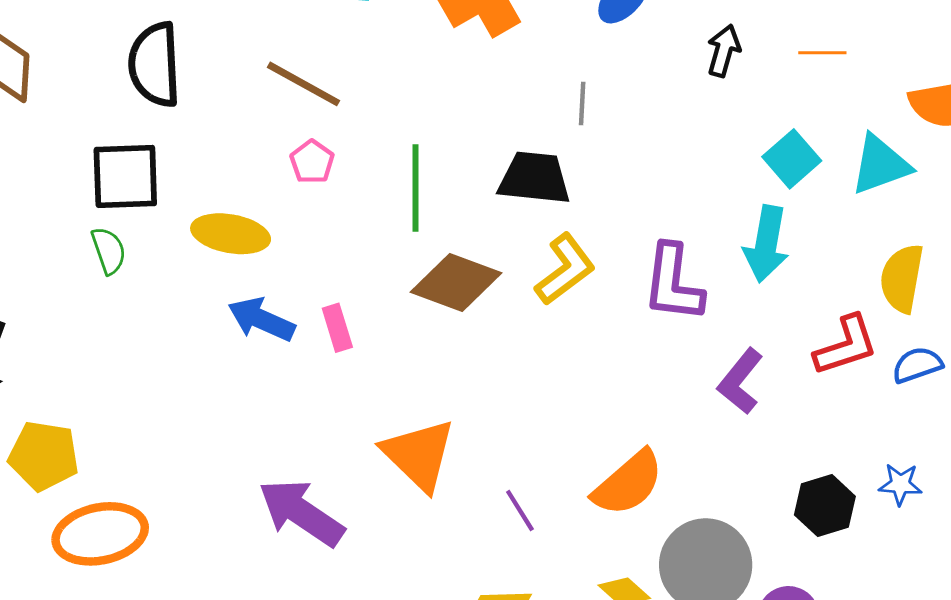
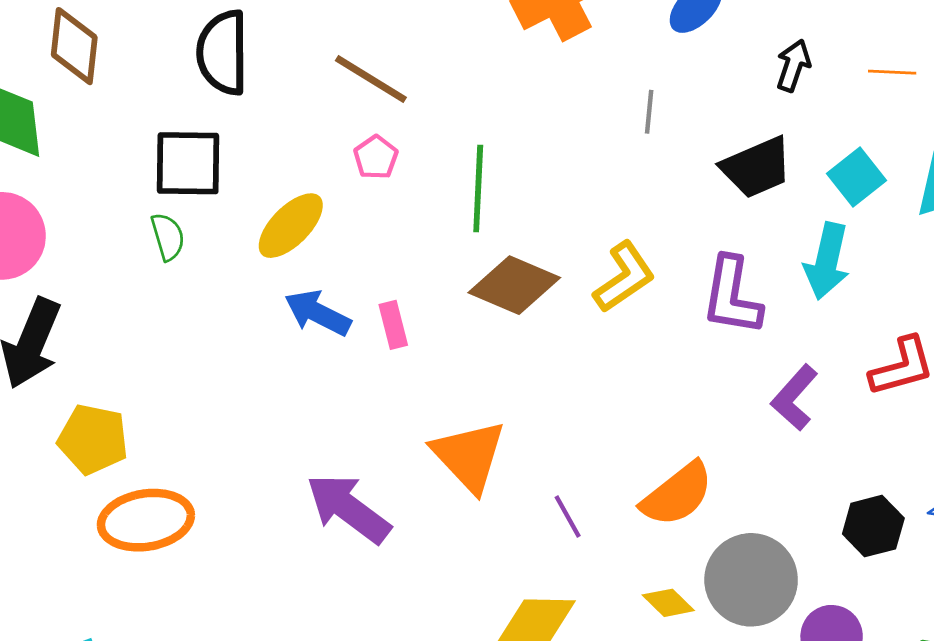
black trapezoid: (534, 178) -> (757, 167), moved, turned 148
yellow ellipse: (231, 234) -> (291, 226), turned -58

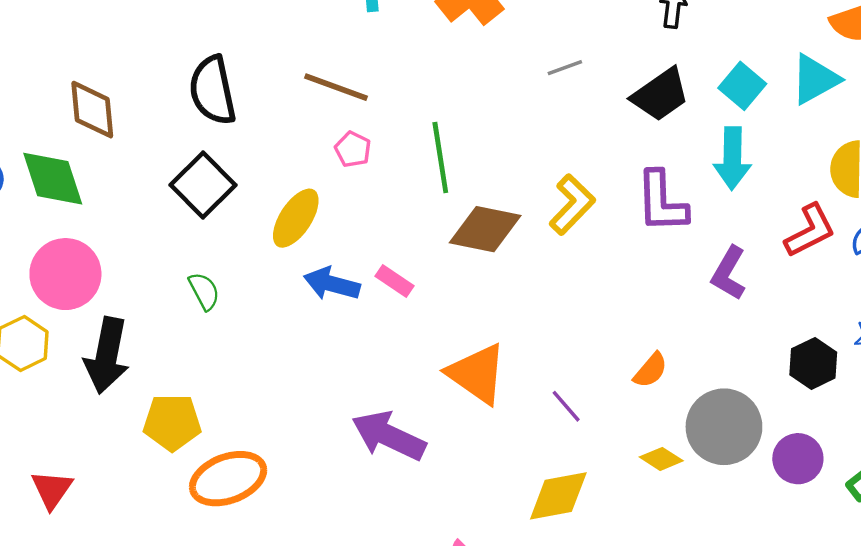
gray line: (649, 112) -> (565, 68), turned 76
black square: (188, 163) -> (203, 185), turned -34
green semicircle: (168, 237) -> (204, 291), moved
pink rectangle: (393, 325) -> (394, 281), turned -30
orange semicircle: (677, 494) -> (651, 370), size x0.6

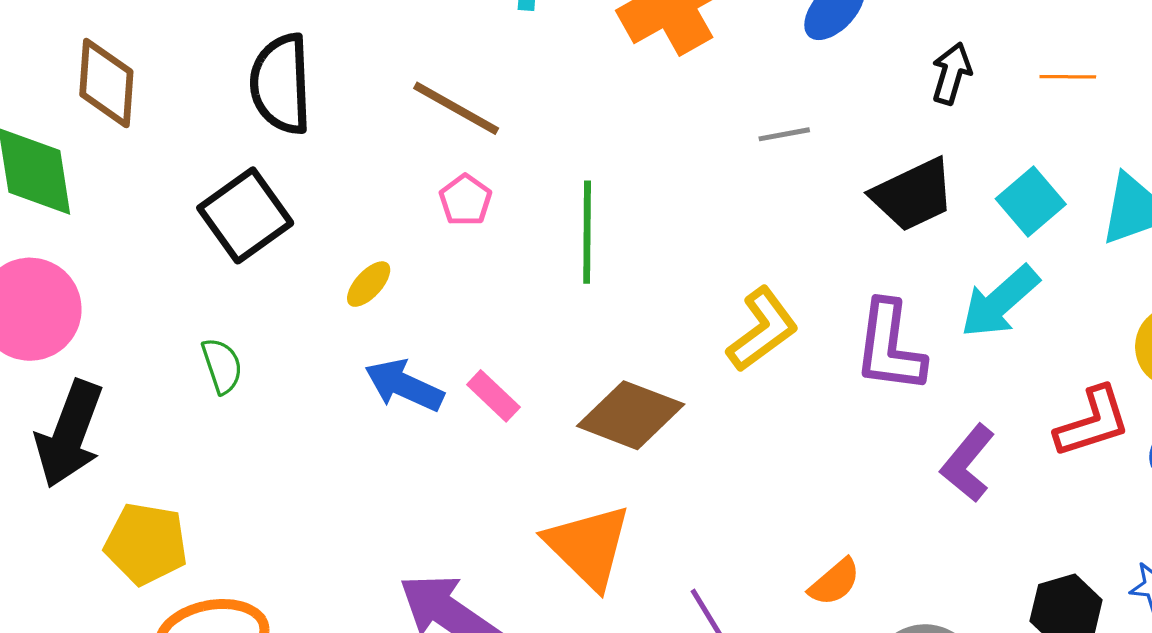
cyan arrow: (732, 158) -> (1000, 302), turned 38
yellow ellipse: (296, 218) -> (369, 284), size x0.6
brown diamond: (485, 229) -> (631, 415), moved

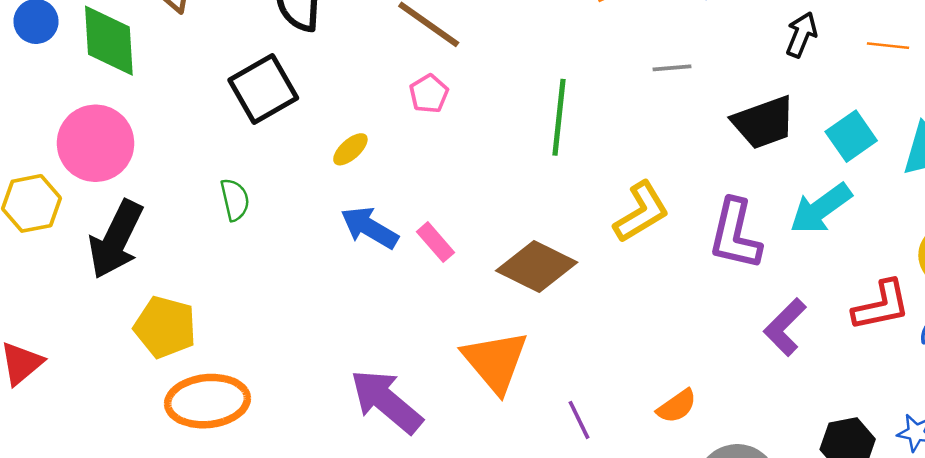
green line: (587, 232) -> (559, 117), moved

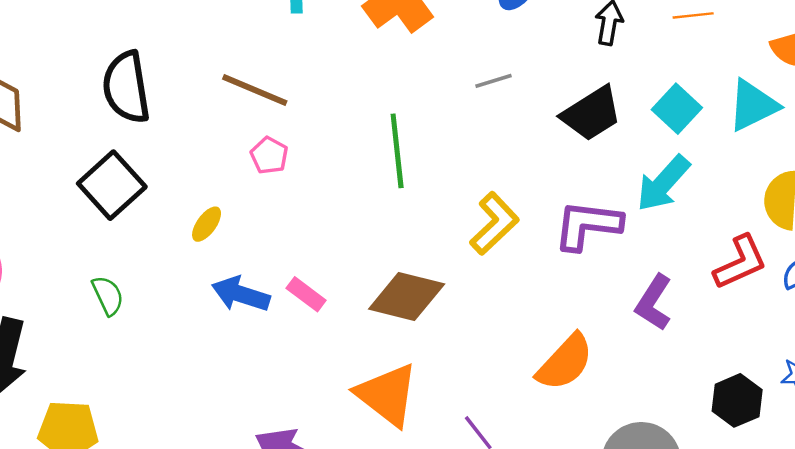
purple L-shape: (735, 234) -> (588, 225), turned 96
orange semicircle: (677, 406) -> (565, 362), moved, size x1.6

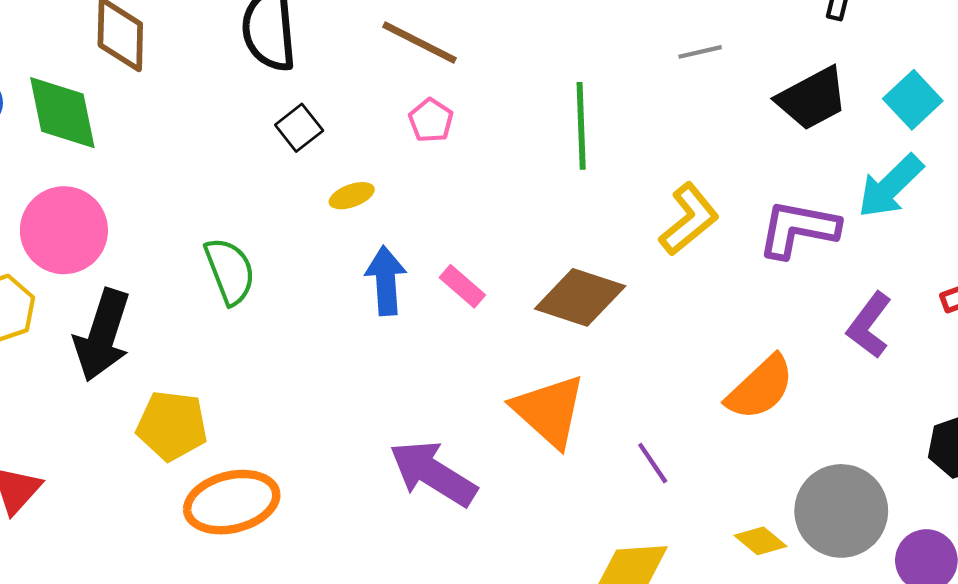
black square: (112, 185) -> (299, 128), moved, size x0.6
yellow ellipse: (207, 224) -> (352, 196), turned 30
blue arrow: (241, 294) -> (386, 281), turned 64
green semicircle: (108, 295) -> (230, 271), size x1.4

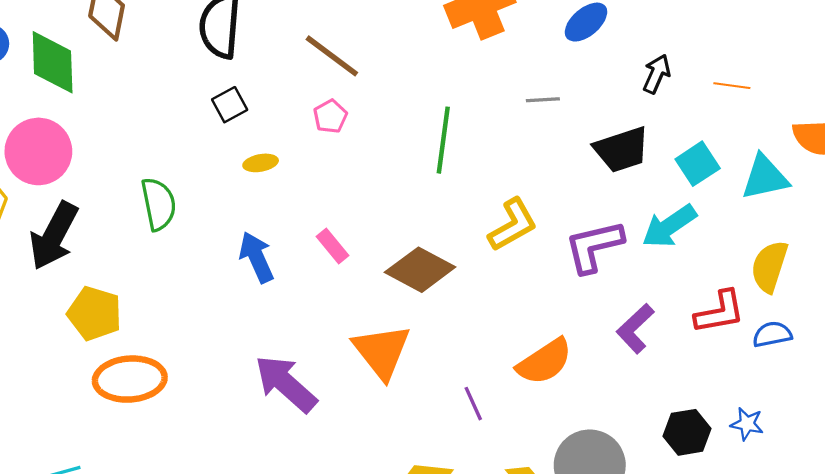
purple L-shape: (798, 229) -> (594, 246), turned -34
blue arrow: (386, 281) -> (257, 257), moved, turned -30
purple line: (653, 463) -> (473, 404), moved

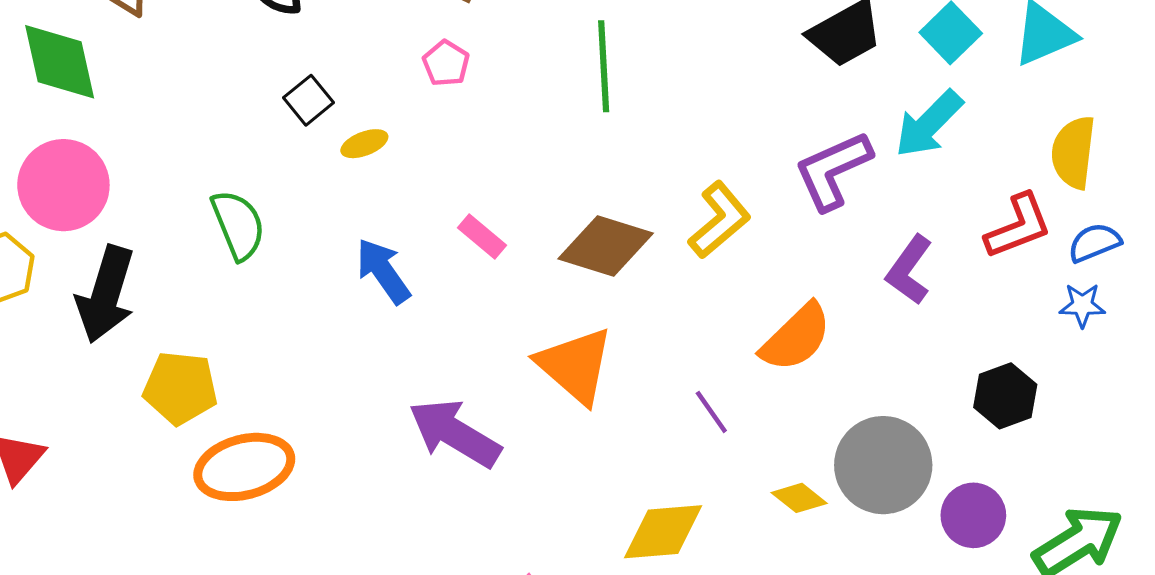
black square: (230, 105) -> (309, 100), moved
yellow L-shape: (513, 225) -> (720, 220), moved
blue star: (747, 424) -> (1082, 305), moved

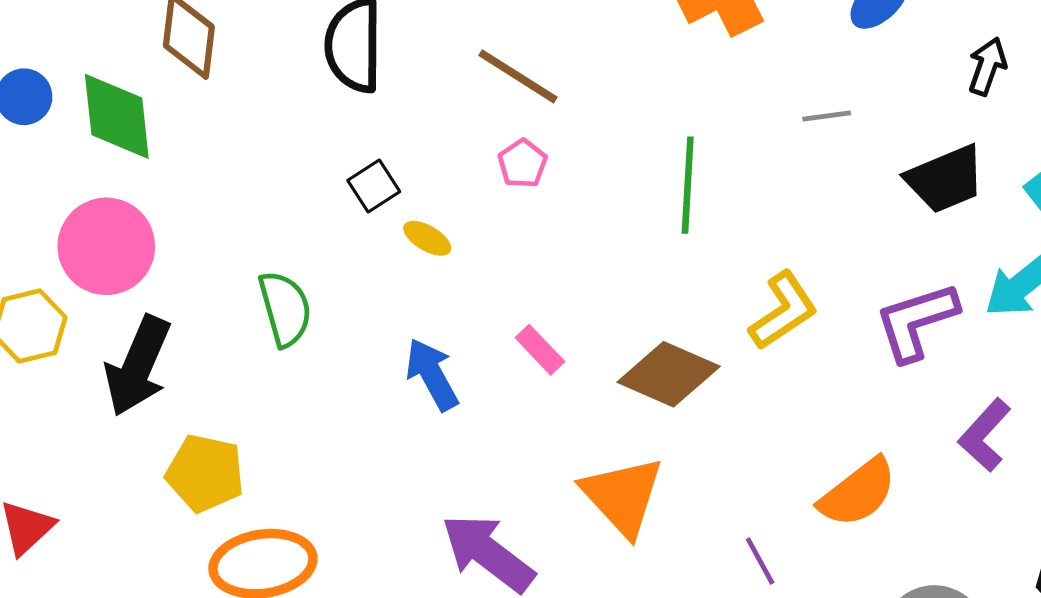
yellow ellipse: (364, 144) -> (427, 238), turned 45
yellow L-shape: (720, 220) -> (783, 311), moved

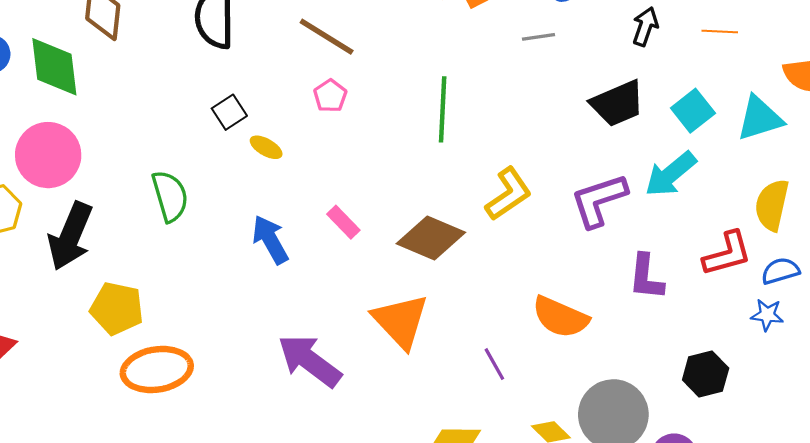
gray line: (827, 116) -> (538, 37), moved
purple L-shape: (985, 435) -> (646, 277), turned -36
orange semicircle: (858, 493) -> (560, 317), turned 62

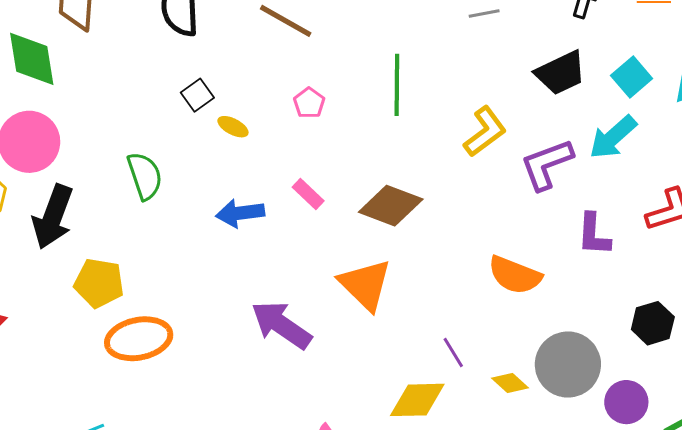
pink pentagon: (330, 96) -> (309, 103), moved
yellow L-shape: (508, 194) -> (485, 132), moved
blue arrow: (270, 240) -> (240, 213), turned -66
purple line: (494, 364) -> (453, 352), moved

